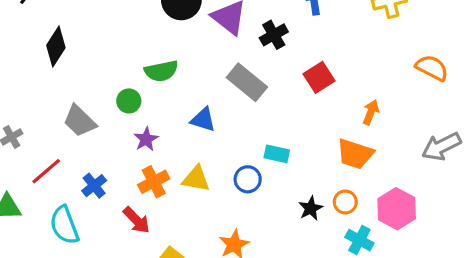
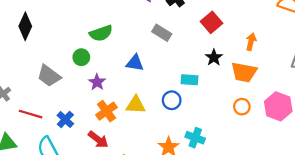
gray rectangle: (247, 82) -> (162, 33), size x0.7
red line: (46, 171) -> (31, 114), turned 65
black star: (311, 208) -> (214, 57), moved
cyan cross: (359, 240) -> (195, 138), moved

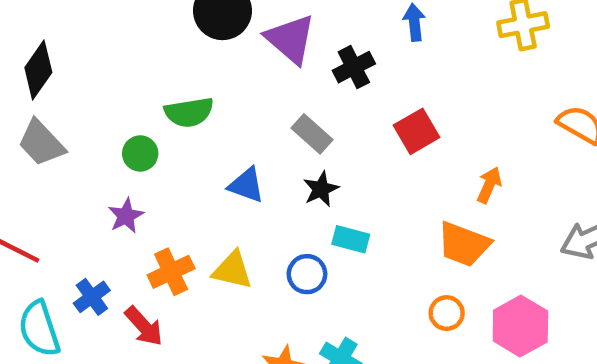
black star: (214, 57) -> (321, 189), moved
gray trapezoid: (49, 76) -> (41, 143), moved
purple star: (97, 82) -> (126, 216), moved
blue cross: (65, 120) -> (92, 297), moved

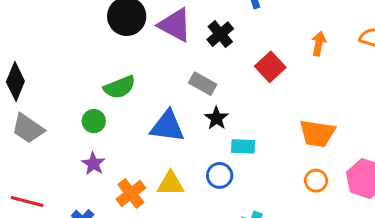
blue triangle: (246, 185) -> (167, 126), size x1.4
orange arrow: (489, 185) -> (319, 44), moved

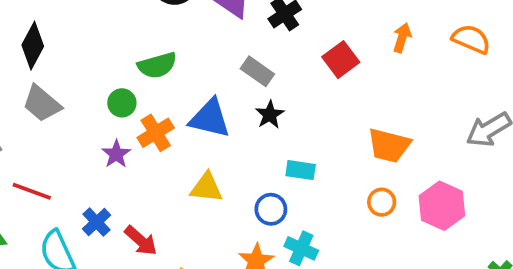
cyan rectangle: (243, 146) -> (301, 170), moved
blue circle: (220, 175) -> (271, 209), moved
orange cross: (131, 194) -> (156, 133), moved

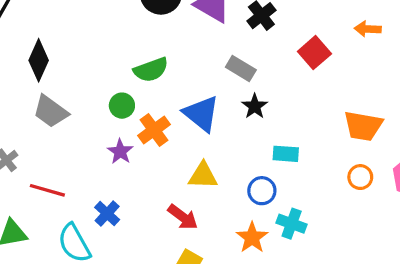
orange arrow: (402, 38) -> (368, 29), turned -100
blue triangle: (210, 118) -> (201, 114), turned 30
red arrow: (141, 241) -> (183, 217), moved

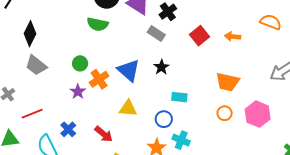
orange arrow: (368, 29) -> (233, 37), moved
gray rectangle: (241, 68) -> (156, 33), moved
green semicircle: (151, 70) -> (98, 24), moved, turned 30
red line: (47, 190) -> (32, 114), turned -40
red arrow: (183, 217) -> (104, 134), moved

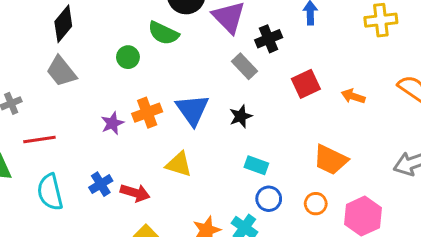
green circle: (80, 63) -> (128, 57), moved
blue circle: (164, 119) -> (269, 199), moved
blue cross: (68, 129) -> (101, 184), moved
red arrow: (104, 134) -> (135, 193), turned -36

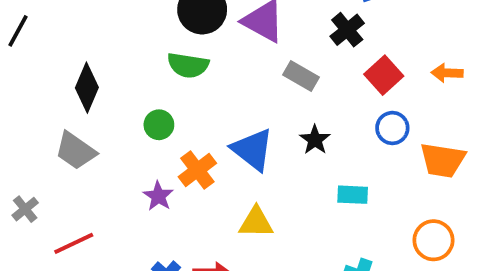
black diamond: (63, 24) -> (87, 88), moved
black cross: (269, 39) -> (347, 30), moved
green circle: (128, 57) -> (159, 125), moved
blue circle: (269, 199) -> (392, 128), moved
orange circle: (316, 204) -> (433, 240), moved, size x1.4

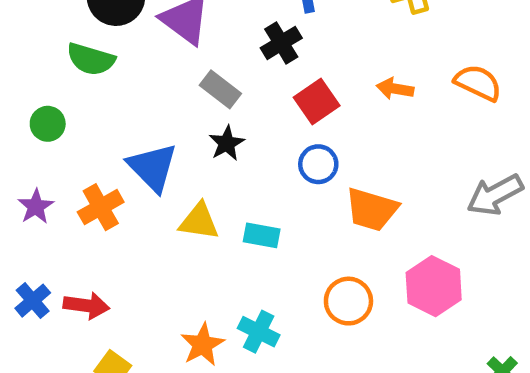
orange arrow: (447, 73) -> (395, 89), moved
black star: (315, 140) -> (227, 143), moved
orange cross: (197, 170) -> (101, 207), moved
yellow triangle: (256, 222) -> (199, 221), moved

